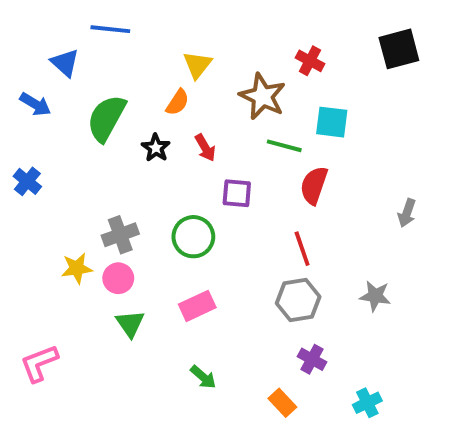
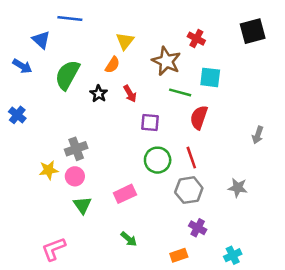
green circle: (193, 237) -> (158, 160), moved
pink L-shape: (39, 363) -> (54, 249), moved
orange rectangle: (282, 403) -> (179, 255), turned -66

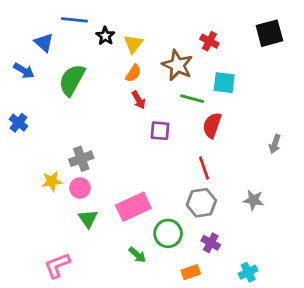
orange semicircle: (112, 65) -> (133, 73), moved
black star: (99, 94) -> (105, 36), moved
green circle: (158, 160) -> (168, 233), moved
pink rectangle: (125, 194) -> (133, 207), size x1.4

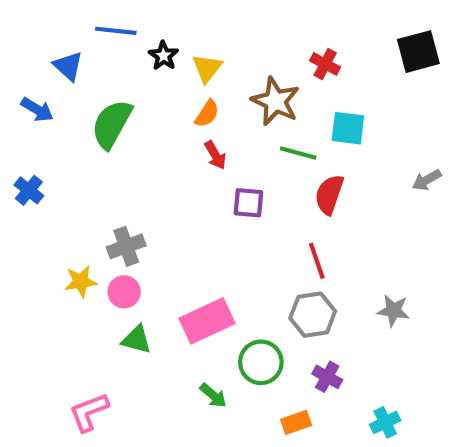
gray arrow: (275, 144) -> (427, 180), moved, turned 42
green triangle: (88, 219) -> (137, 340), turned -40

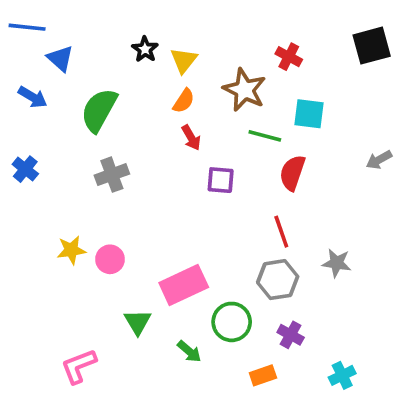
blue line: (116, 31) -> (27, 27), moved
gray cross: (126, 246) -> (112, 175), moved
gray star: (393, 311) -> (337, 263), moved
green triangle: (137, 340) -> (138, 322), moved, turned 44

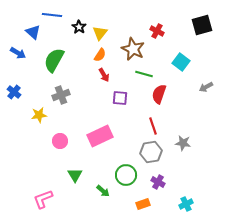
blue line: (27, 27) -> (52, 15), moved
cyan square: (309, 114) -> (181, 62), moved, turned 30
yellow star: (71, 250) -> (39, 115), moved
pink rectangle: (184, 285) -> (100, 136), moved

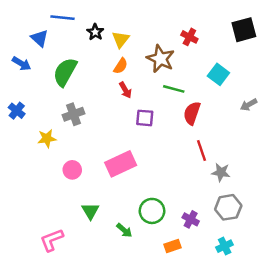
red line: (153, 126) -> (202, 151), moved
gray hexagon: (151, 152) -> (228, 207), moved

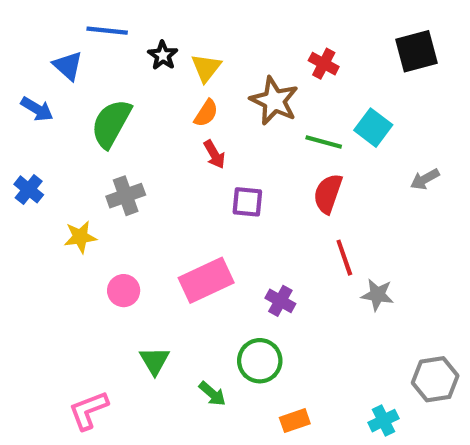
green line: (174, 89) -> (324, 142), moved
gray hexagon: (228, 207) -> (435, 379), moved
purple cross: (191, 219) -> (280, 301), moved

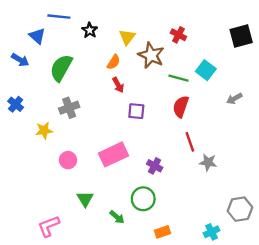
black square: (417, 51) -> (241, 36), moved
yellow triangle: (206, 68) -> (127, 37), moved

